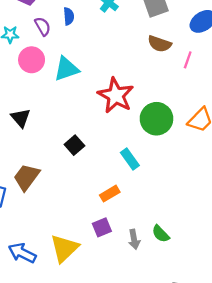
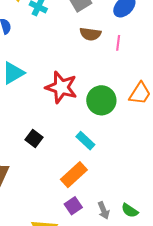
orange rectangle: (110, 194) -> (74, 175), size x1.5
green semicircle: (161, 234) -> (130, 211), moved

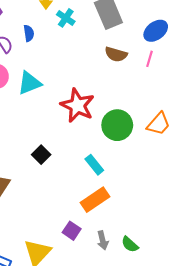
pink line: (118, 43) -> (149, 59), moved
orange rectangle: (74, 175) -> (95, 200), moved
purple square: (73, 206) -> (72, 231), turned -30

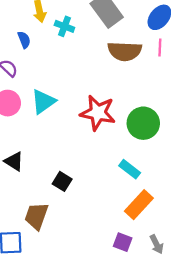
blue semicircle: (29, 33) -> (24, 40), moved
brown semicircle: (116, 54) -> (125, 51), size x1.4
black square: (41, 155) -> (62, 181), moved

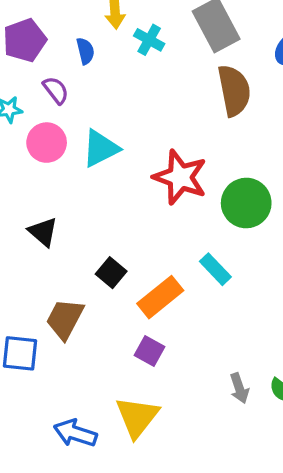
brown semicircle: (125, 51) -> (234, 90), turned -112
orange rectangle: (139, 205) -> (160, 297), moved
purple square: (123, 242) -> (150, 351), moved

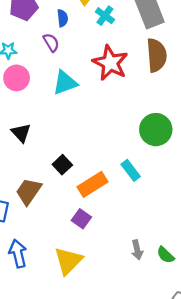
purple semicircle: (56, 90) -> (51, 43), moved
pink circle: (47, 143) -> (17, 78), moved
red star: (180, 177) -> (110, 63), moved
blue arrow: (75, 433) -> (18, 254), moved, turned 52

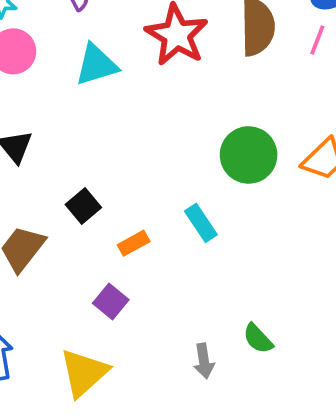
orange rectangle: (93, 184) -> (134, 243), size x0.6
green semicircle: (165, 255) -> (258, 339), moved

